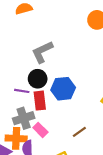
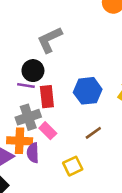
black circle: (38, 79) -> (33, 71), moved
blue hexagon: (63, 89) -> (88, 91), moved

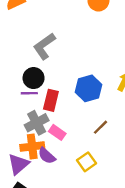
red rectangle: (47, 97) -> (51, 100), turned 30
purple semicircle: (33, 153) -> (47, 156), turned -36

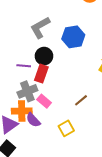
black circle: (34, 78) -> (44, 56), moved
blue hexagon: (88, 88) -> (73, 37), moved

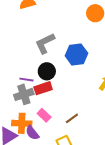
red rectangle: (41, 74) -> (43, 88), turned 48
gray cross: (27, 91) -> (24, 94), moved
brown line: (81, 100) -> (72, 118), moved

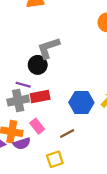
blue hexagon: (76, 55) -> (81, 103), moved
black circle: (47, 71) -> (38, 65), moved
purple semicircle: (32, 133) -> (22, 144), turned -77

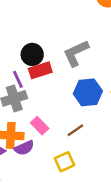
gray L-shape: (48, 48) -> (76, 53), moved
purple line: (23, 85) -> (18, 79), turned 56
red rectangle: (40, 97) -> (40, 70), moved

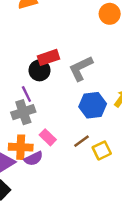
red rectangle: (40, 70) -> (49, 57), moved
yellow square: (65, 162) -> (102, 150), moved

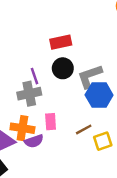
gray L-shape: (81, 68) -> (90, 76), moved
black circle: (40, 70) -> (63, 68), moved
pink rectangle: (48, 137) -> (51, 122), turned 35

